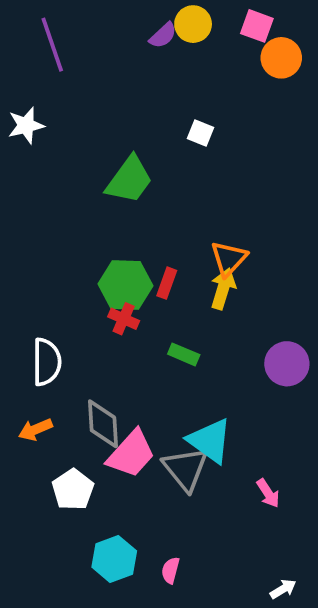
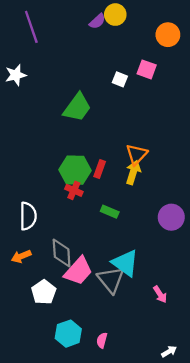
pink square: (257, 26) -> (147, 69), moved

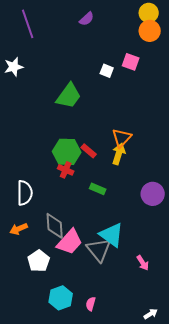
yellow circle: (115, 15) -> (149, 13), moved
red rectangle: (100, 169) -> (89, 151), turned -70

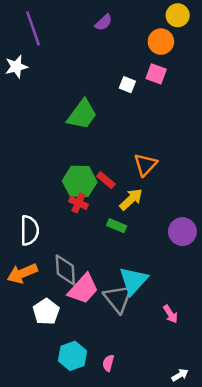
orange circle: (150, 31) -> (161, 42), moved
white star: (14, 67) -> (16, 67), moved
yellow arrow: (119, 154) -> (131, 199), moved, turned 30
orange arrow: (19, 229) -> (22, 273), size x1.4
cyan triangle: (112, 235) -> (133, 281), turned 36

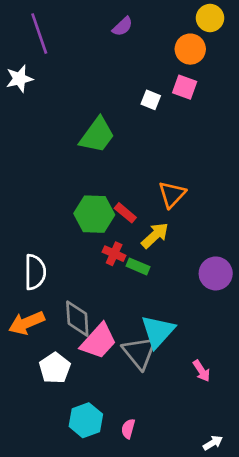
red cross: (78, 203) -> (114, 254), moved

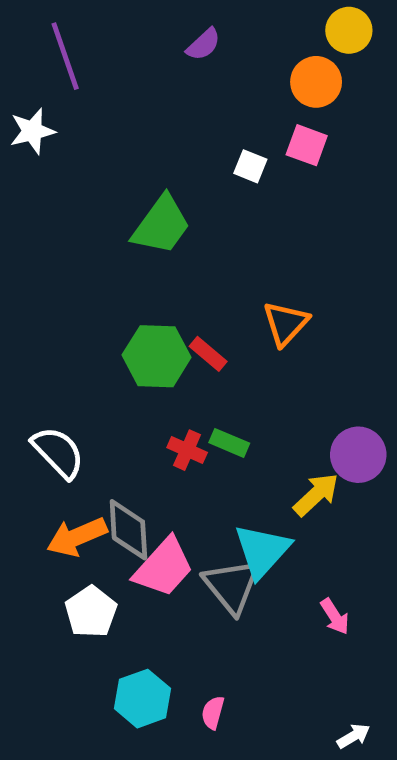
yellow arrow: (155, 235) -> (316, 495), moved
red cross: (114, 254) -> (187, 450), moved
white semicircle: (35, 272) -> (58, 452), turned -44
orange arrow: (27, 323) -> (77, 537), moved

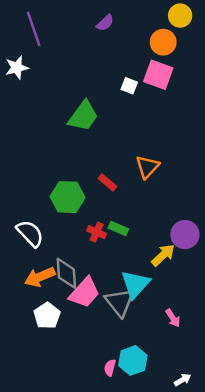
pink square: (307, 145) -> (158, 75), size x1.4
green hexagon: (157, 356) -> (68, 197), moved
cyan hexagon: (143, 699) -> (133, 360), moved

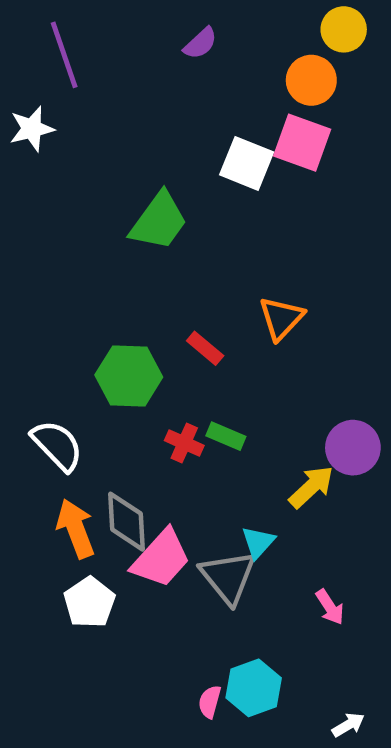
white square: (129, 86) -> (247, 163), size x1.6
orange arrow: (40, 277) -> (76, 528), turned 92
cyan triangle: (135, 284) -> (258, 542), size x0.6

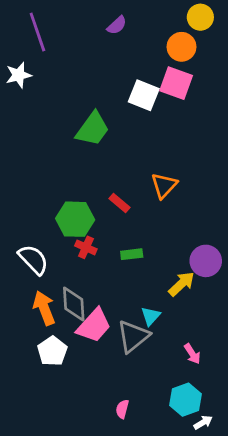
green rectangle: (226, 436) -> (132, 254), turned -30
red cross: (184, 443) -> (86, 247), moved
gray triangle: (228, 577) -> (133, 336), turned 30
cyan hexagon: (254, 688) -> (186, 400), moved

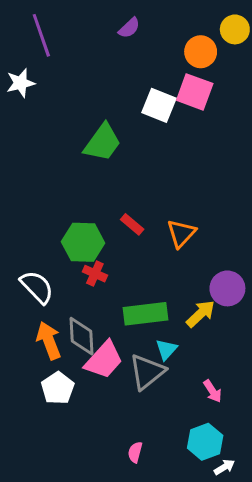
yellow circle: (200, 17) -> (235, 29), moved
orange triangle: (164, 185) -> (181, 233), moved
green rectangle: (132, 254) -> (146, 314), moved, size x1.8

